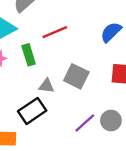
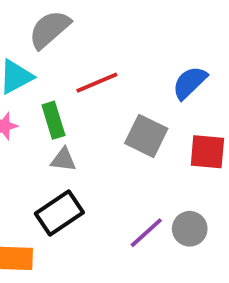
gray square: (76, 76) -> (146, 136), moved
gray triangle: (46, 86) -> (63, 160), moved

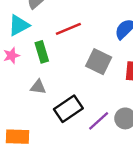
gray triangle: (63, 160) -> (38, 87), moved
black rectangle: (59, 213) -> (68, 109), moved

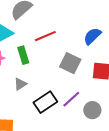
gray triangle: (38, 87) -> (20, 84), turned -40
purple line: (99, 121) -> (71, 99), moved

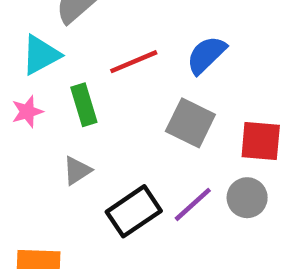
blue semicircle: (92, 36) -> (206, 55), moved
gray circle: (92, 110) -> (247, 198), moved

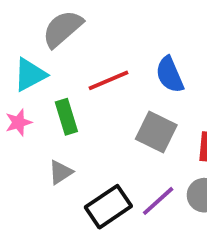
blue semicircle: (206, 55) -> (170, 75), turned -69

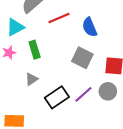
red line: (108, 80) -> (59, 18), moved

